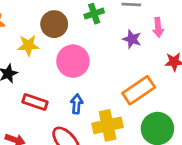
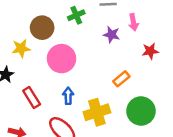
orange rectangle: (139, 90) -> (121, 79), size x0.6
red rectangle: (35, 102) -> (32, 98), turned 45

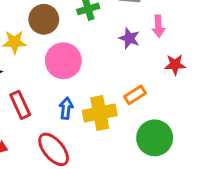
yellow cross: (97, 112) -> (100, 113), moved

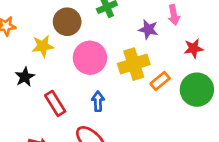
yellow cross: (100, 113) -> (134, 64), moved
green circle: (155, 138) -> (197, 90), moved

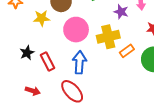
black star: (25, 77) -> (27, 53), moved
blue arrow: (98, 101) -> (79, 62), size x1.5

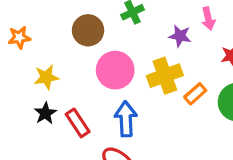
yellow star: (42, 18) -> (46, 77), moved

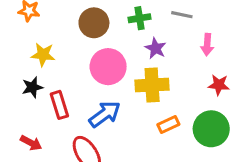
purple star: (180, 36) -> (156, 48), moved
orange rectangle: (195, 94) -> (168, 124), moved
blue arrow: (126, 119) -> (105, 114), turned 40

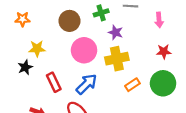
pink arrow: (207, 45) -> (159, 20), moved
black star: (32, 87) -> (25, 67), moved

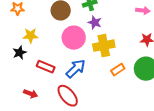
pink arrow: (159, 20) -> (143, 10), turned -80
purple star: (116, 32) -> (95, 22), moved
red rectangle: (54, 82) -> (46, 67), turned -42

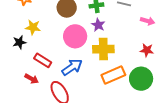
orange rectangle: (118, 70) -> (113, 75), size x1.6
red arrow: (31, 94) -> (32, 79), moved

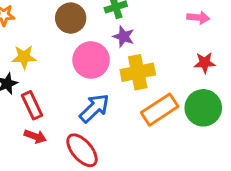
red rectangle: (43, 60) -> (32, 105), moved, turned 42

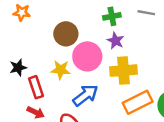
brown circle: (71, 18) -> (66, 34), moved
yellow star: (24, 57) -> (61, 70), moved

